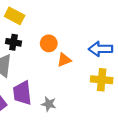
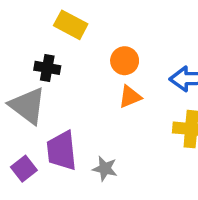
yellow rectangle: (15, 16) -> (71, 25), moved
orange circle: (49, 43) -> (125, 61), moved

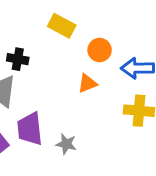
yellow rectangle: (71, 25) -> (62, 26), moved
orange circle: (125, 61) -> (100, 50), moved

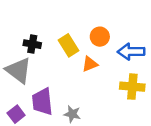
yellow rectangle: (62, 26) -> (69, 45), moved, turned 30

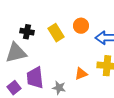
orange triangle: (90, 64) -> (81, 74), moved
gray triangle: (19, 70) -> (16, 53), turned -50

